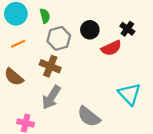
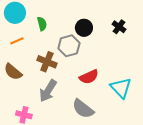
green semicircle: (45, 16) -> (42, 24), moved
gray hexagon: (59, 38) -> (69, 46), moved
red semicircle: (111, 48) -> (89, 77), moved

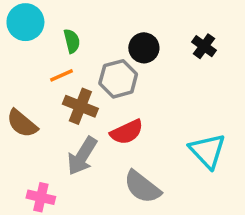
orange line: (17, 41) -> (61, 75), moved
red semicircle: (89, 77) -> (127, 132), moved

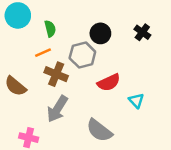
red semicircle: (127, 132) -> (109, 83), moved
cyan triangle: (207, 151) -> (136, 100), moved, size x0.6

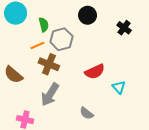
black circle: (100, 33) -> (88, 15), moved
gray hexagon: (82, 55) -> (61, 39), moved
gray semicircle: (99, 130) -> (86, 113), size x0.6

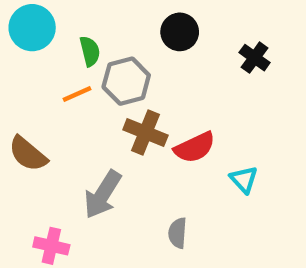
brown cross: (49, 64) -> (145, 132), moved
gray semicircle: (86, 113) -> (178, 233), turned 56

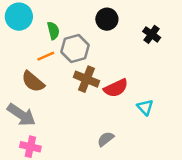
brown semicircle: (28, 154) -> (33, 82), moved
gray arrow: (103, 194) -> (21, 115), moved, turned -88
gray semicircle: (178, 233) -> (106, 139), turned 48

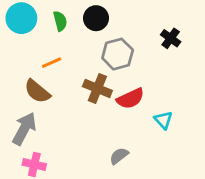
black circle: (107, 19) -> (96, 18), moved
green semicircle: (53, 31) -> (60, 21), moved
gray hexagon: (75, 48) -> (118, 54), moved
gray arrow: (21, 115) -> (24, 129), turned -96

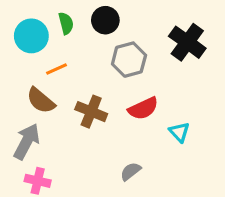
cyan circle: (21, 18) -> (31, 36), moved
black cross: (171, 38) -> (187, 42), size x1.6
brown cross: (97, 88) -> (91, 112), moved

